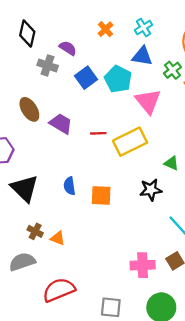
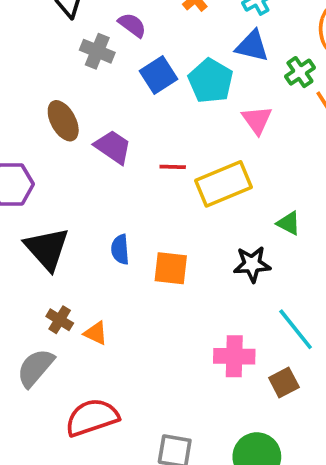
pink triangle: (148, 101) -> (257, 120), size x0.7
gray semicircle: (22, 262) -> (35, 368), turned -35
pink cross: (143, 265) -> (234, 356), moved

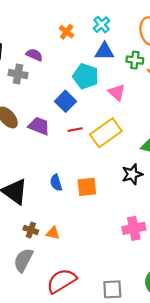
green cross: (300, 72) -> (135, 60), turned -35
blue square: (159, 75) -> (66, 101), moved

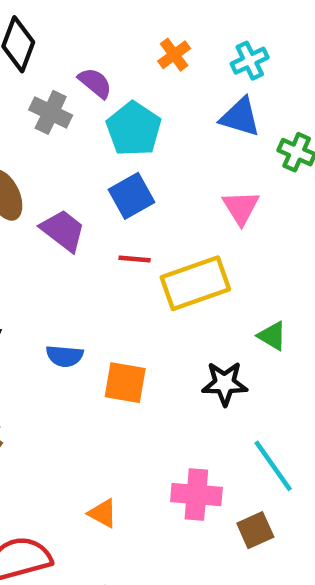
cyan pentagon: (86, 76) -> (134, 129), moved
blue semicircle: (56, 183) -> (65, 356), turned -84
orange triangle: (53, 233) -> (103, 513), moved

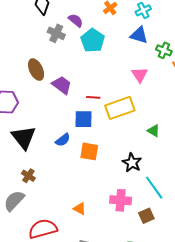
blue square: (131, 196) -> (83, 119), moved, turned 30
blue semicircle: (65, 356) -> (63, 140), turned -42
black star: (225, 383) -> (132, 163), moved, turned 30

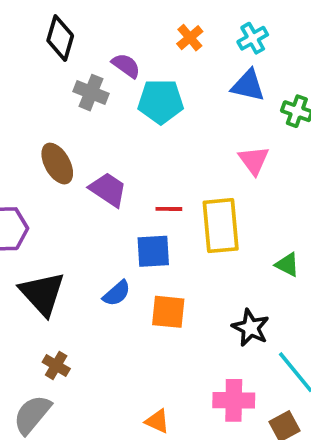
cyan pentagon: (93, 40) -> (161, 101), turned -30
yellow rectangle: (120, 108) -> (221, 226), turned -72

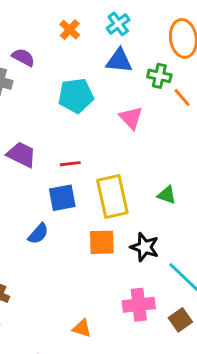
cyan pentagon: (161, 101) -> (76, 96), moved
yellow rectangle: (221, 226) -> (112, 196), moved
orange square: (168, 312) -> (102, 242), moved

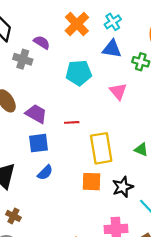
orange cross: (70, 30) -> (77, 24), size x1.6
blue square: (62, 198) -> (38, 143), moved
black star: (145, 247) -> (123, 187), turned 30

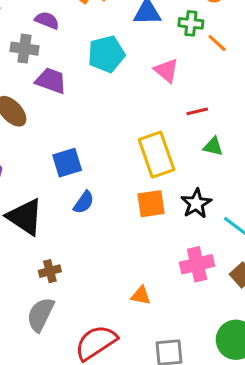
purple trapezoid: (36, 114) -> (51, 81), moved
red line: (72, 122) -> (197, 111), moved
brown cross: (13, 216) -> (50, 271), turned -32

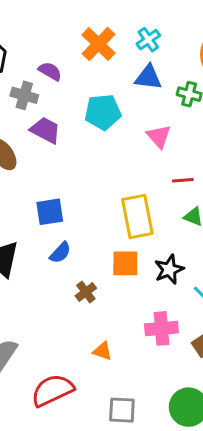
brown cross: (50, 271) -> (86, 292), moved, turned -30

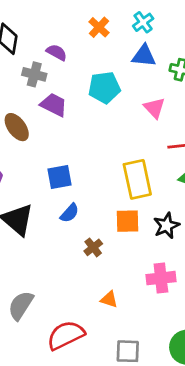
orange cross: (98, 44) -> (99, 27), size x0.7

